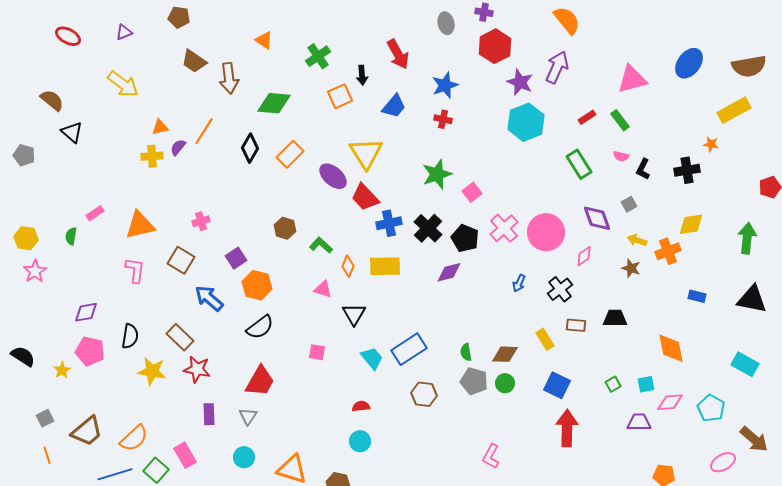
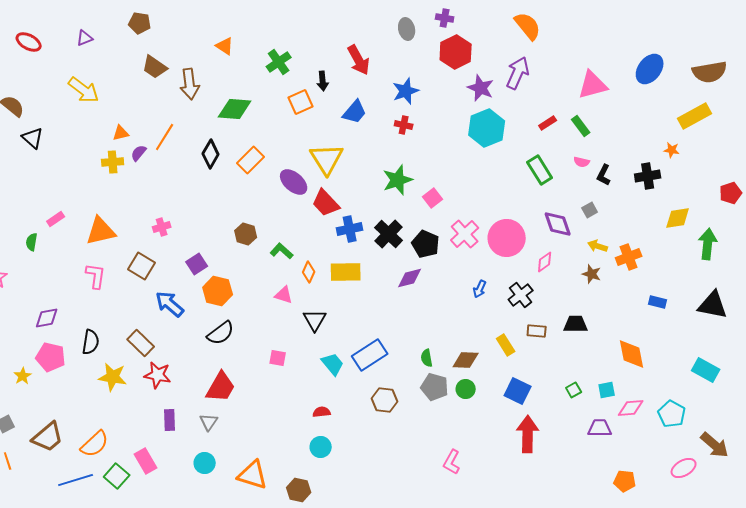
yellow diamond: (691, 224) -> (678, 218), moved

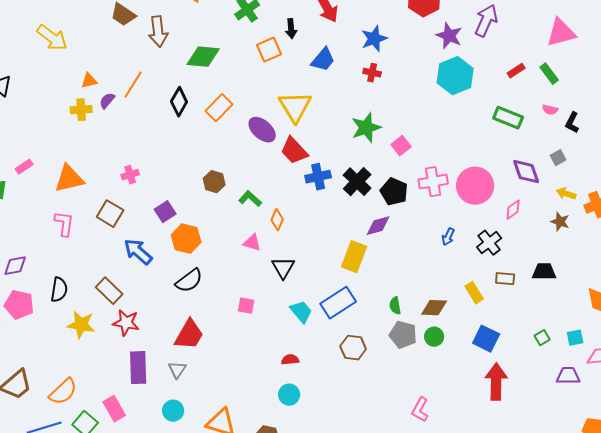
green rectangle: (540, 170) -> (508, 118), turned -36
pink cross: (465, 234) -> (433, 182), turned 32
yellow rectangle: (346, 272) -> (354, 257), moved, turned -68
purple rectangle: (170, 420) -> (138, 368), size x1.5

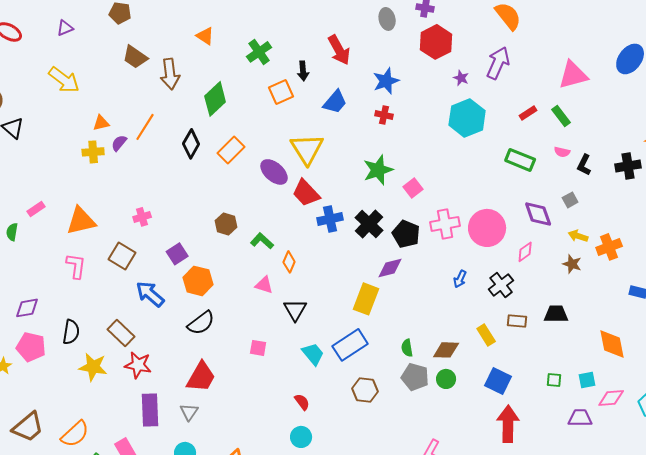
purple star: (449, 36) -> (461, 78), size x0.6
green diamond: (203, 57) -> (215, 99), turned -48
green square: (542, 338) -> (554, 380), turned 35
red semicircle: (290, 360) -> (302, 402), turned 60

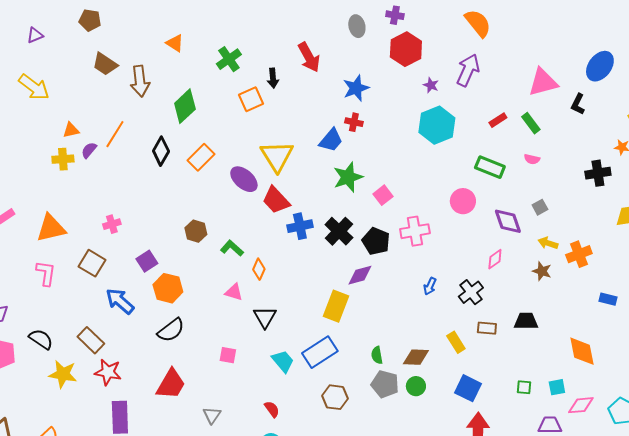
blue trapezoid: (335, 102) -> (331, 140), moved
black L-shape: (584, 165) -> (578, 104), moved
pink circle: (487, 228) -> (463, 201), moved, size x0.7
black semicircle: (71, 332) -> (41, 339), turned -65
gray triangle: (189, 412) -> (212, 415), moved

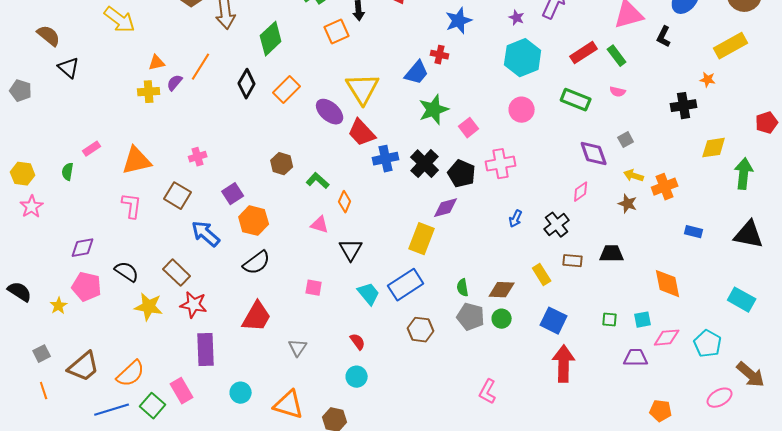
blue star: (356, 88) -> (459, 21), moved
red rectangle: (498, 120) -> (584, 53), size x1.5
pink circle: (463, 201) -> (522, 110), moved

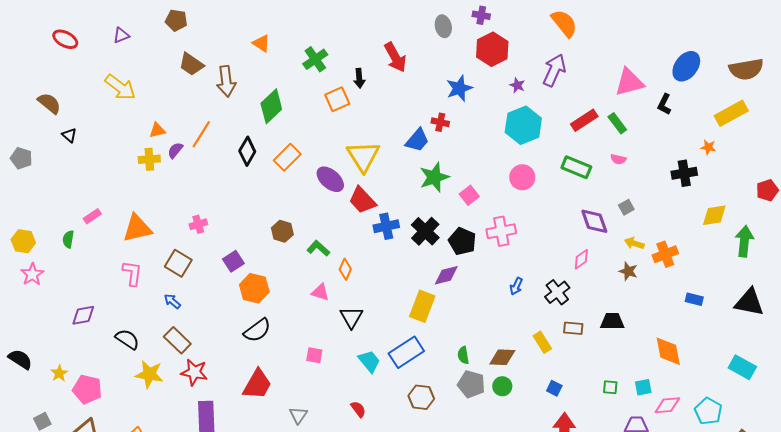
black triangle: (69, 68) -> (69, 135), size x0.7
blue arrow: (206, 234) -> (172, 301), moved, size x0.6
pink pentagon: (87, 287) -> (87, 389), moved
blue square: (554, 321) -> (554, 388), size x0.6

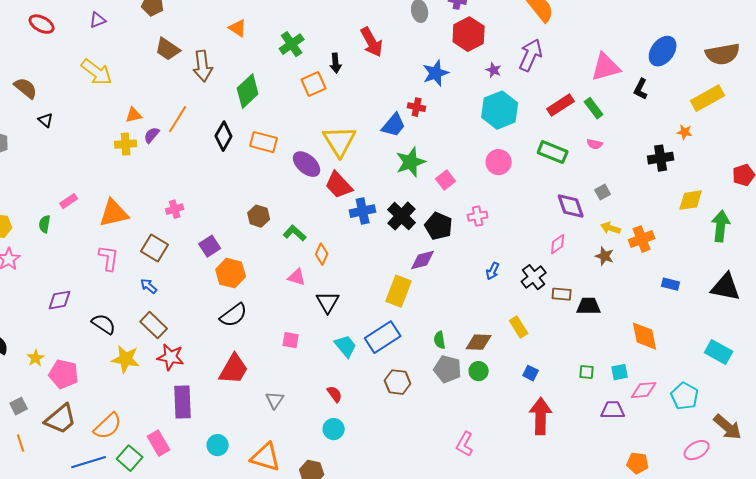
orange rectangle: (287, 157) -> (264, 142), turned 60
pink cross: (501, 231) -> (478, 216), size x0.7
brown rectangle: (573, 328) -> (562, 294), moved

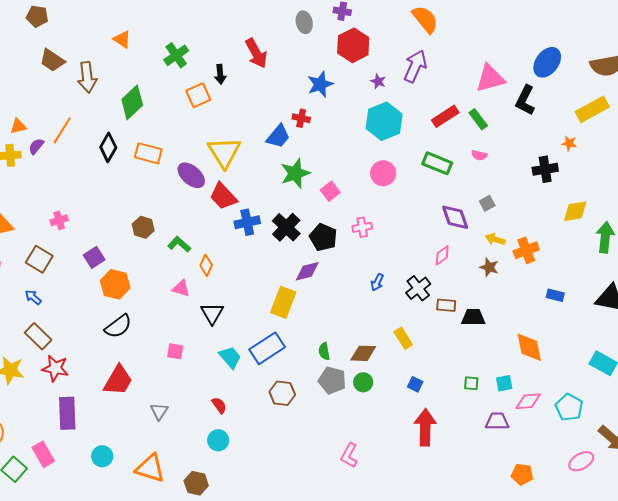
black L-shape: (641, 89) -> (525, 100), size x1.4

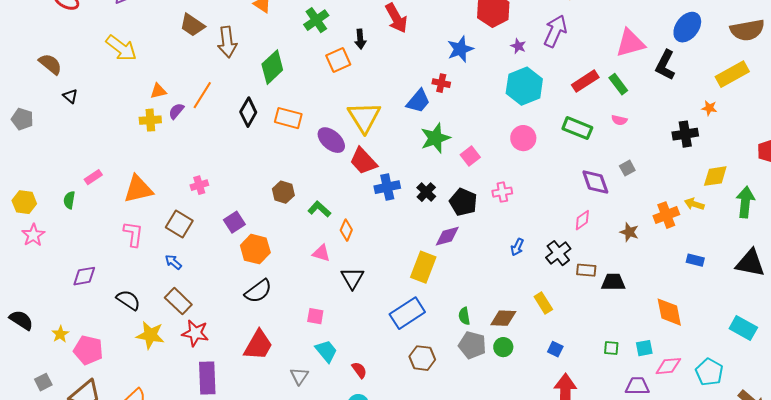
black cross: (286, 227) -> (426, 192), size x0.7
yellow arrow: (495, 239) -> (694, 204), moved
cyan trapezoid: (230, 357) -> (326, 351), moved

